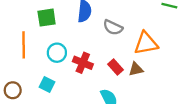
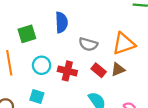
gray semicircle: (113, 27) -> (88, 44), moved

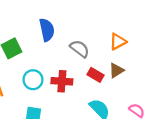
gray semicircle: (88, 44) -> (80, 49), turned -150
orange triangle: (124, 44) -> (118, 42), size x0.7

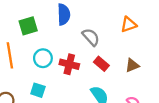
orange triangle: (118, 42) -> (129, 25), moved
brown triangle: (116, 71) -> (132, 65), moved

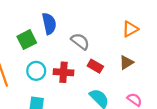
orange triangle: (129, 25) -> (130, 29), moved
green square: (28, 26) -> (27, 40), moved

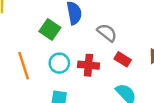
green square: (27, 40) -> (50, 29), turned -30

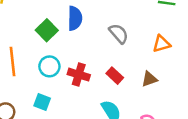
gray semicircle: (107, 33) -> (119, 34), moved

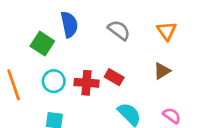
orange triangle: (162, 44) -> (167, 31), turned -36
red rectangle: (115, 76) -> (114, 77), moved

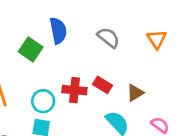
brown triangle: (162, 71) -> (135, 93), moved
cyan circle: (54, 81) -> (43, 101), moved

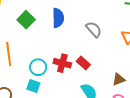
green square: (31, 49) -> (26, 20), moved
brown triangle: (135, 93) -> (119, 79), moved

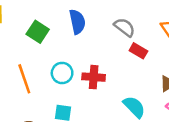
red rectangle: (83, 63) -> (138, 51), moved
cyan circle: (38, 67) -> (62, 73), moved

